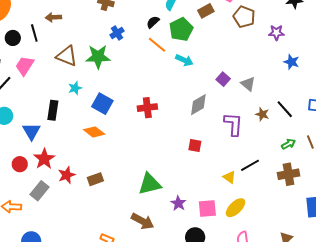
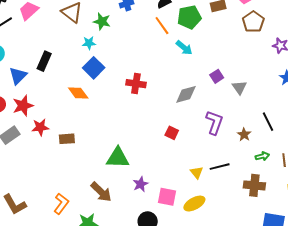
green star: (98, 57) -> (102, 21), size x0.7
cyan star: (75, 88) -> (89, 43), moved
brown star: (262, 114) -> (244, 135), moved

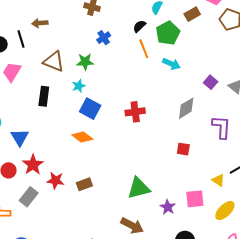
orange line: (162, 26) -> (144, 49), turned 30
black rectangle: (44, 61) -> (44, 96), moved
red star: (40, 127) -> (56, 181), turned 30
pink square: (167, 197) -> (195, 199), moved

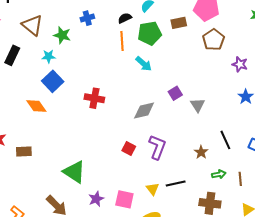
purple L-shape: (221, 127) -> (157, 147), moved
green triangle: (139, 188) -> (74, 172), turned 30

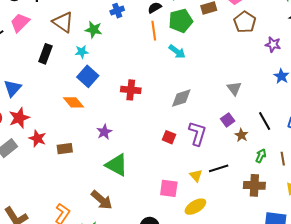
purple square: (175, 93) -> (228, 120), moved
green arrow: (219, 174) -> (261, 156), turned -48
purple star: (96, 199) -> (104, 132), moved

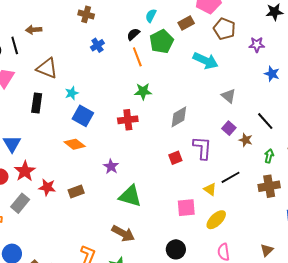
green star: (94, 30) -> (143, 91), moved
cyan arrow: (177, 52) -> (206, 61), moved, size x1.4
red square: (169, 137) -> (175, 158), turned -32

